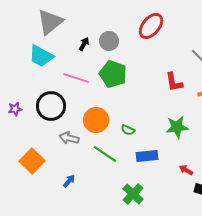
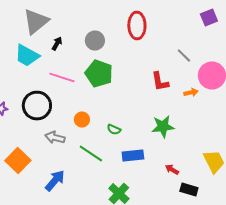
red ellipse: (151, 26) -> (137, 26), turned -40
black arrow: (84, 44) -> (57, 44), moved
orange circle: (96, 120) -> (82, 120), size x0.6
blue arrow: (69, 181) -> (55, 180), size x1.6

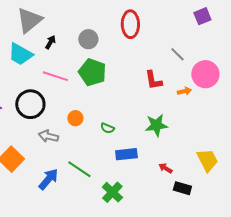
green line: (91, 154) -> (79, 169), moved

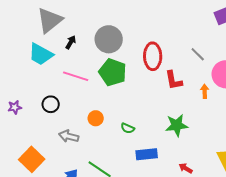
red ellipse: (130, 24) -> (153, 56), moved
gray circle: (88, 39) -> (109, 39), size x1.4
orange arrow: (184, 91) -> (205, 91), turned -80
black circle: (30, 104) -> (51, 104), size x0.6

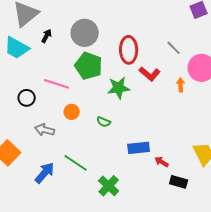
pink line: (76, 76) -> (57, 84), moved
red L-shape: (174, 80) -> (150, 74), turned -40
green star: (177, 125) -> (119, 88), moved
blue rectangle: (147, 154) -> (139, 148), moved

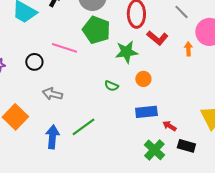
orange circle: (72, 112) -> (143, 79), moved
green line: (76, 163) -> (83, 127), turned -70
blue arrow: (45, 173) -> (52, 137), turned -35
green cross: (109, 186) -> (154, 150), moved

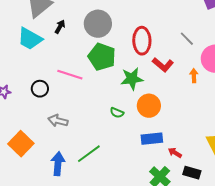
orange circle: (143, 79) -> (149, 106), size x1.5

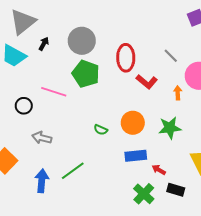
green star: (132, 79) -> (170, 128), moved

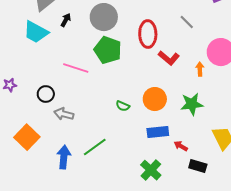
gray line: (171, 56) -> (187, 22), moved
black circle: (24, 106) -> (46, 94), moved
green cross: (144, 194) -> (151, 170), moved

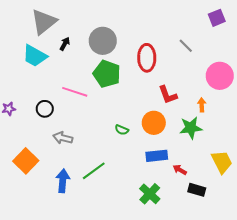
red L-shape: (169, 58) -> (168, 95), moved, turned 30
orange arrow: (200, 69) -> (202, 105), moved
black circle: (46, 94) -> (45, 109), moved

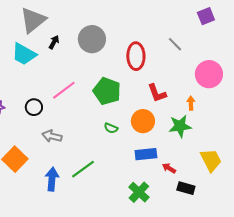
green pentagon: (107, 74) -> (107, 91), moved
pink line: (75, 92) -> (64, 90), turned -55

